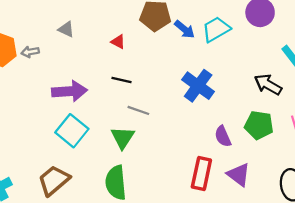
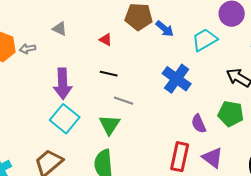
cyan trapezoid: (216, 29) -> (205, 40), moved
purple arrow: (70, 91) -> (63, 84), turned 92

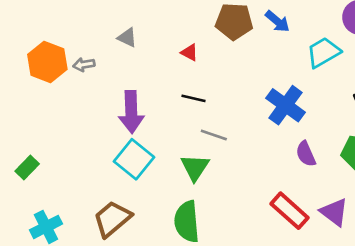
blue arrow: (165, 29) -> (277, 21), moved
purple semicircle: (199, 124) -> (306, 154), moved
red rectangle: (180, 157) -> (290, 211), turned -60

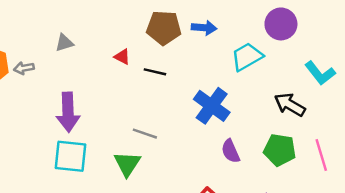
blue arrow: (277, 21) -> (204, 28), turned -35
gray triangle: (127, 38) -> (64, 43), turned -42
black line: (193, 98) -> (155, 72), moved
cyan square: (134, 159) -> (71, 156), turned -33

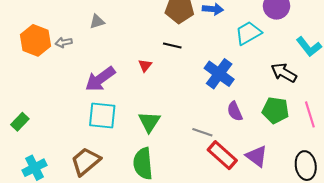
red triangle: (122, 57) -> (145, 65), moved, turned 40
purple arrow: (68, 112) -> (100, 79), turned 56
gray line: (145, 134) -> (202, 132), moved

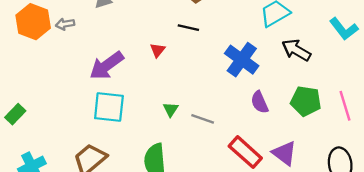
black arrow: (284, 73) -> (296, 50), moved
green triangle: (149, 122) -> (171, 109), moved, size x0.6
gray line: (202, 132) -> (203, 119), moved

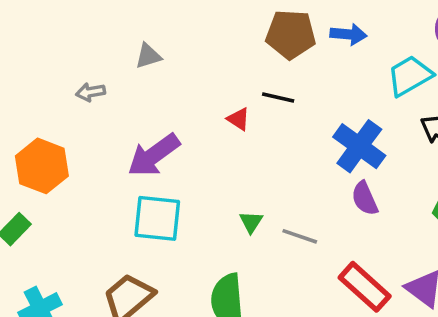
orange hexagon: (33, 22) -> (42, 166), moved
red triangle: (158, 50) -> (238, 119), moved, turned -35
purple semicircle: (260, 102) -> (365, 198), moved

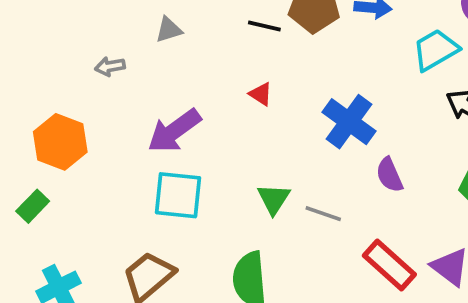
black line: (278, 97) -> (264, 26), moved
blue cross: (359, 146) -> (349, 122), moved
green triangle: (251, 222) -> (274, 199), size x1.4

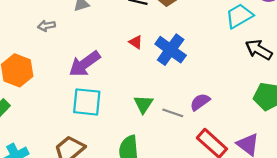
blue cross: (349, 122) -> (171, 50), moved
purple semicircle: (389, 175) -> (200, 102), moved, turned 78

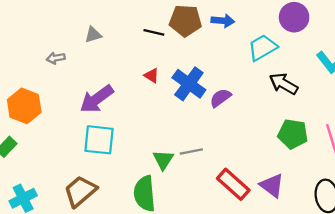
purple semicircle: (200, 102) -> (220, 98), moved
green triangle: (143, 104) -> (163, 160), moved
gray line: (173, 113) -> (191, 152), turned -30

